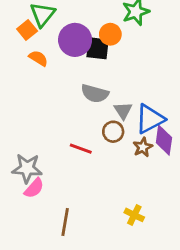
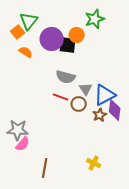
red line: (81, 149) -> (61, 97), moved

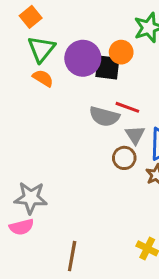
green triangle: (29, 21) -> (41, 49), moved
orange square: (18, 32) -> (31, 17), moved
red line: (61, 97) -> (127, 107), moved
pink semicircle: (23, 144) -> (21, 227), moved, turned 35

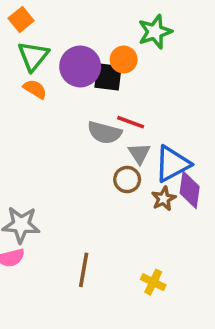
brown line: (72, 256) -> (84, 270), moved

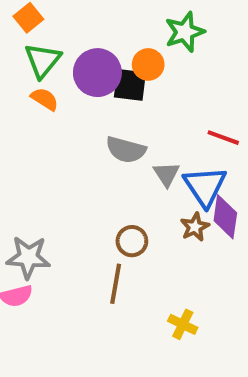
red line: (131, 122) -> (223, 138), moved
blue triangle: (172, 164) -> (205, 186), turned -36
brown circle: (127, 180) -> (132, 241), moved
brown line: (84, 270) -> (116, 284), moved

